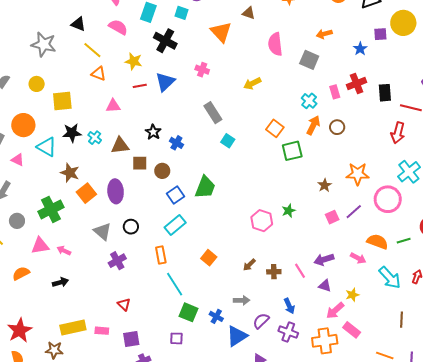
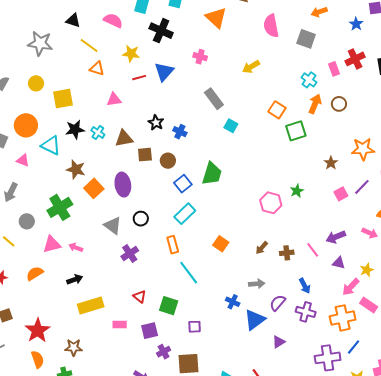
green square: (188, 312) -> (169, 306), moved
yellow rectangle: (73, 327) -> (91, 305), moved

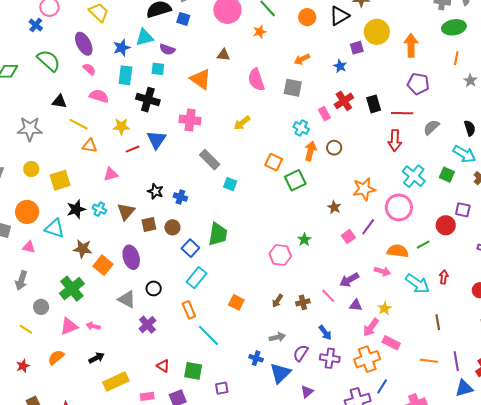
pink cross: (200, 57) -> (190, 120), size x1.5
brown triangle: (124, 139) -> (126, 212), turned -30

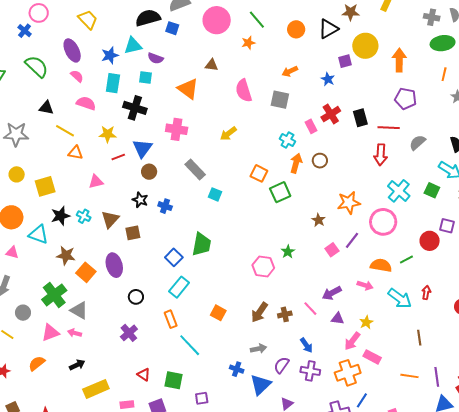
brown circle: (172, 227) -> (149, 172), moved
gray triangle: (127, 299) -> (79, 310), moved
brown arrow: (277, 301) -> (259, 312), size x1.5

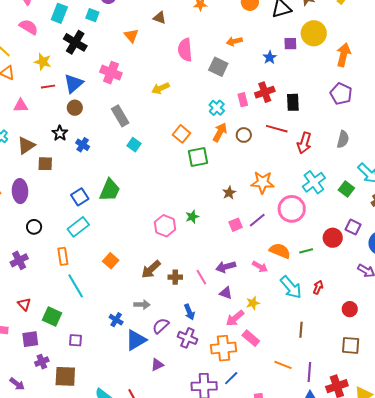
orange triangle: (188, 89) -> (131, 36), size x0.7
red line: (389, 128) -> (277, 129), moved
gray semicircle: (417, 143) -> (343, 139), turned 132

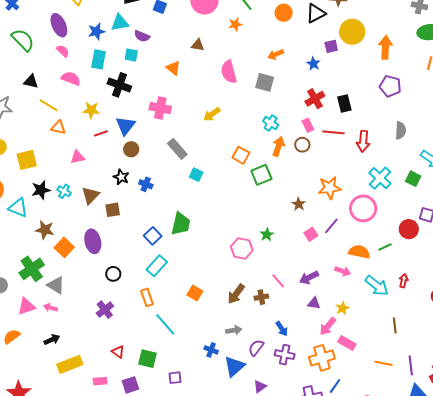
pink rectangle: (243, 100) -> (308, 125), moved
pink line: (201, 277) -> (278, 281), moved

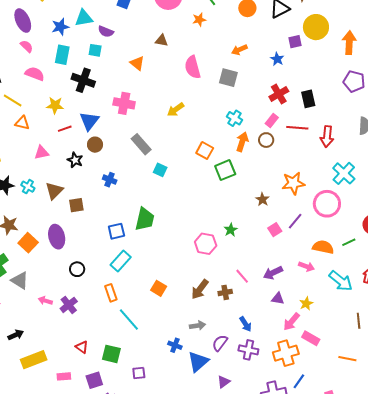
pink rectangle: (308, 125) -> (272, 121), turned 64
black star: (121, 177) -> (75, 160), moved
blue square: (153, 236) -> (116, 231), turned 30
pink arrow: (51, 308) -> (45, 301), moved

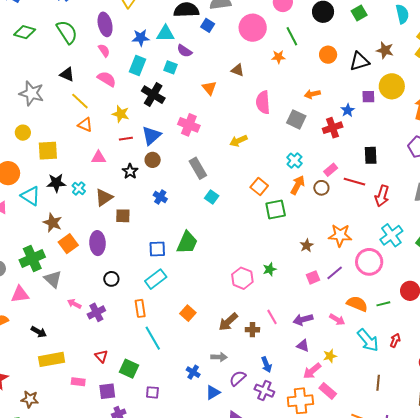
red cross: (279, 94) -> (333, 128), moved
black arrow: (16, 335) -> (39, 332), turned 42
blue triangle: (198, 362) -> (213, 393), size x0.7

